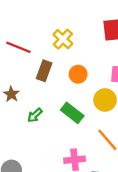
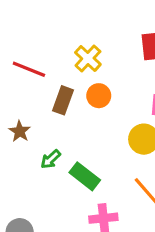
orange circle: (78, 74) -> (99, 96), moved
green rectangle: (72, 113) -> (85, 176), moved

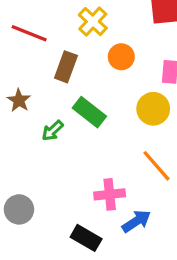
orange circle: (99, 96) -> (121, 57), moved
green rectangle: (85, 176) -> (89, 112), moved

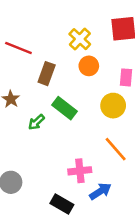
yellow cross: (93, 22) -> (80, 39), moved

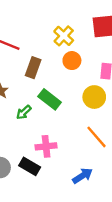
pink cross: (80, 171) -> (46, 146), moved
black rectangle: (62, 204) -> (30, 166), moved

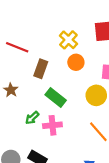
green arrow: (24, 112) -> (32, 118), moved
pink cross: (46, 146) -> (52, 125), moved

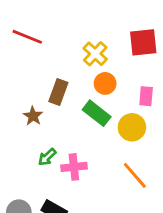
red line: (17, 47) -> (27, 37), moved
brown star: (11, 90) -> (33, 116), moved
green rectangle: (56, 98) -> (97, 113), moved

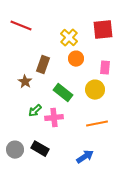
green rectangle: (97, 113) -> (63, 93), moved
orange line: (135, 175) -> (97, 124), turned -60

